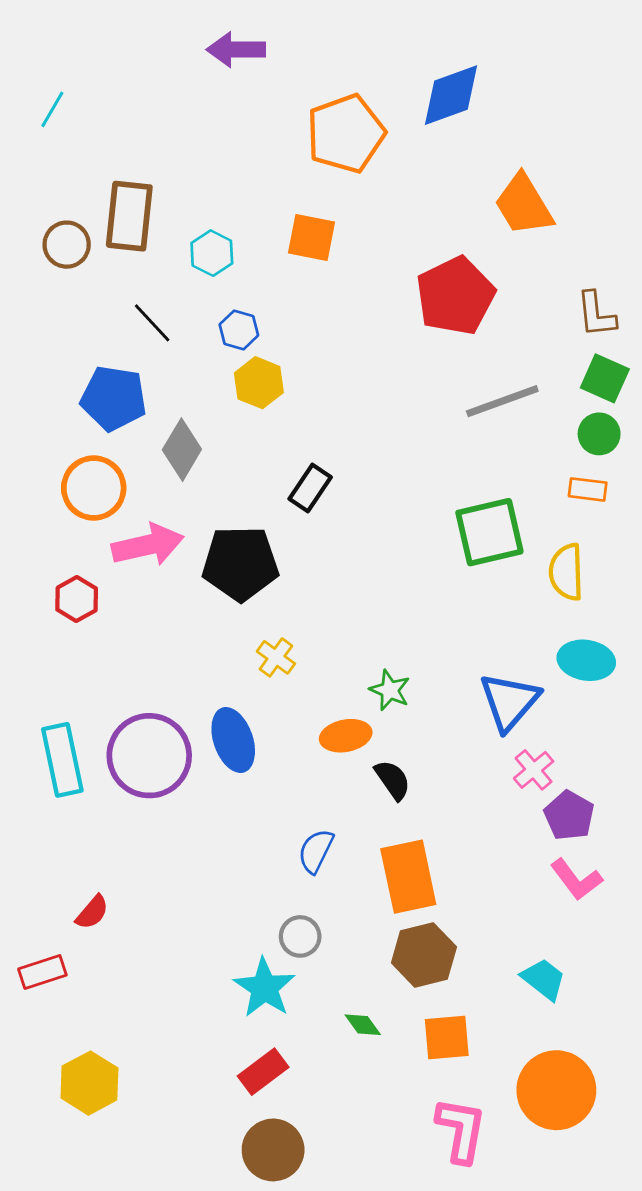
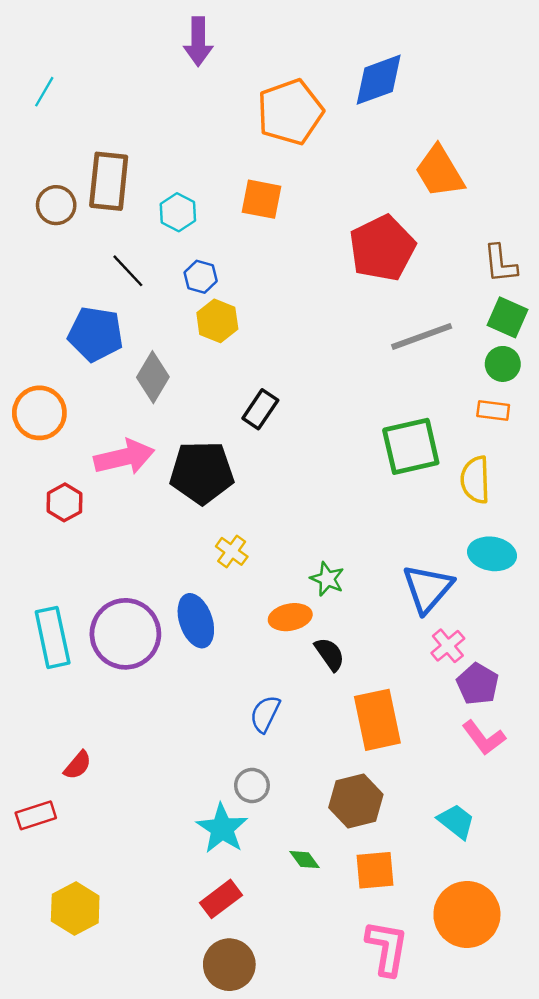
purple arrow: (236, 50) -> (198, 42), turned -90
orange circle: (94, 488) -> (39, 413), moved
orange rectangle: (408, 877) -> (377, 720), moved

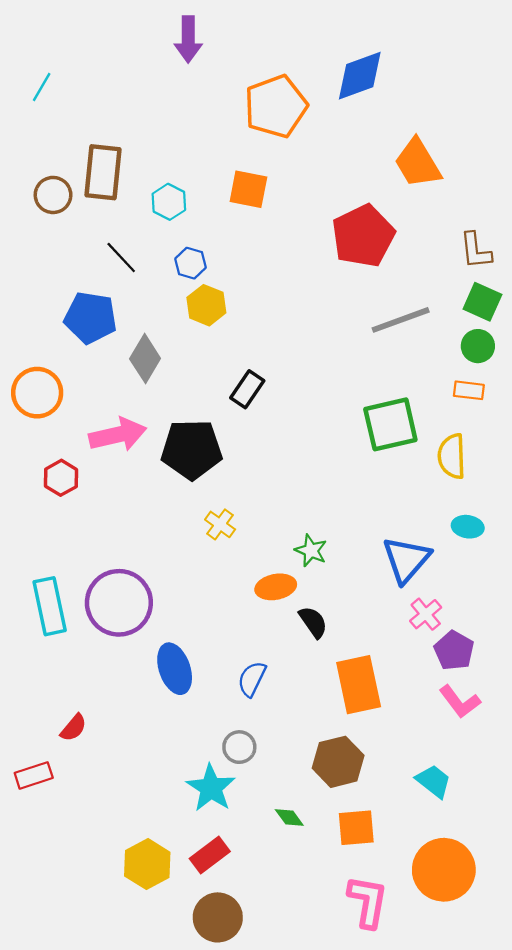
cyan ellipse: (492, 554) -> (468, 527), size x0.7
blue ellipse: (196, 621) -> (175, 669), moved
yellow hexagon: (75, 909) -> (147, 864), moved

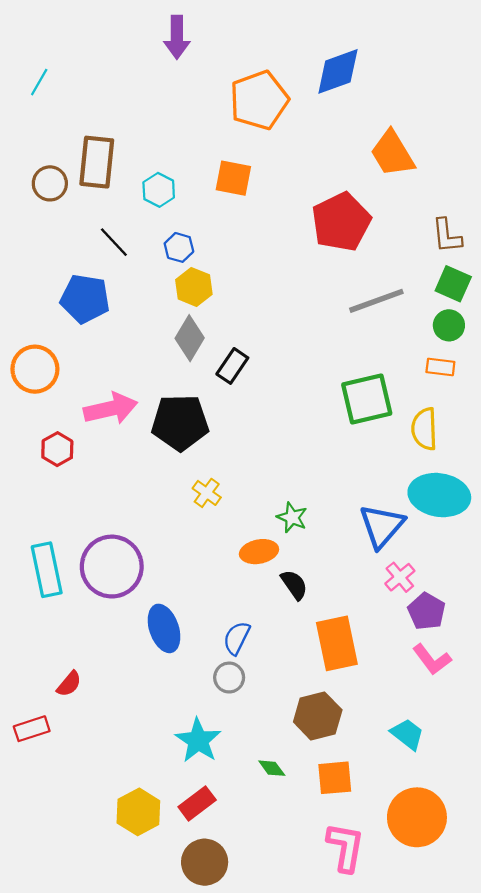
gray diamond: (145, 359) -> (190, 338), moved
cyan ellipse: (468, 527) -> (439, 495), size x2.0
gray circle: (239, 747) -> (229, 678), moved

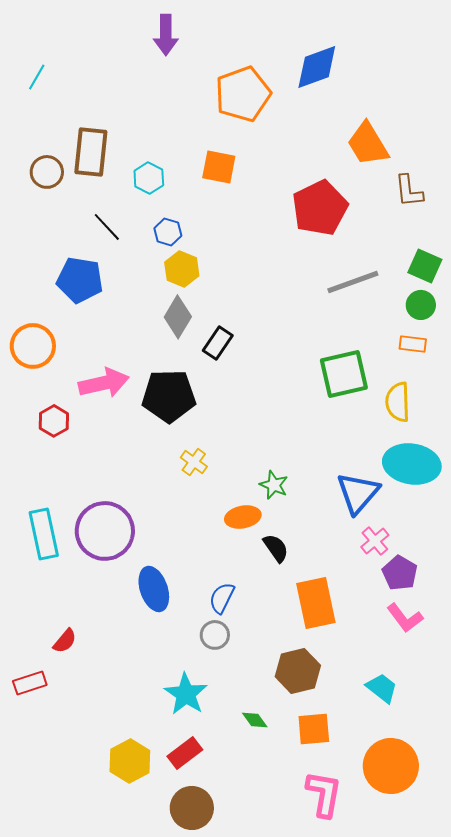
brown L-shape: (447, 236) -> (409, 191), moved

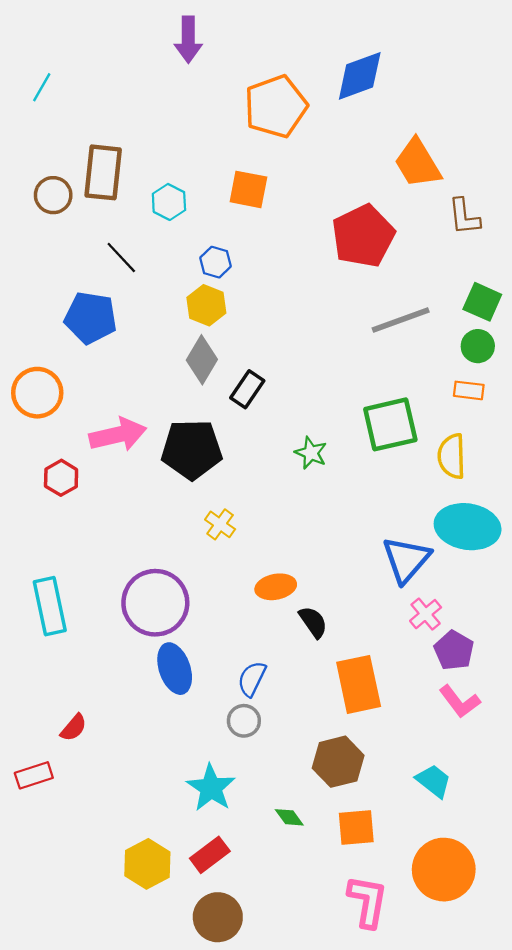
blue hexagon: (168, 232) -> (216, 262), moved
green star: (274, 485) -> (311, 453), moved
purple circle: (105, 531) -> (155, 603), moved

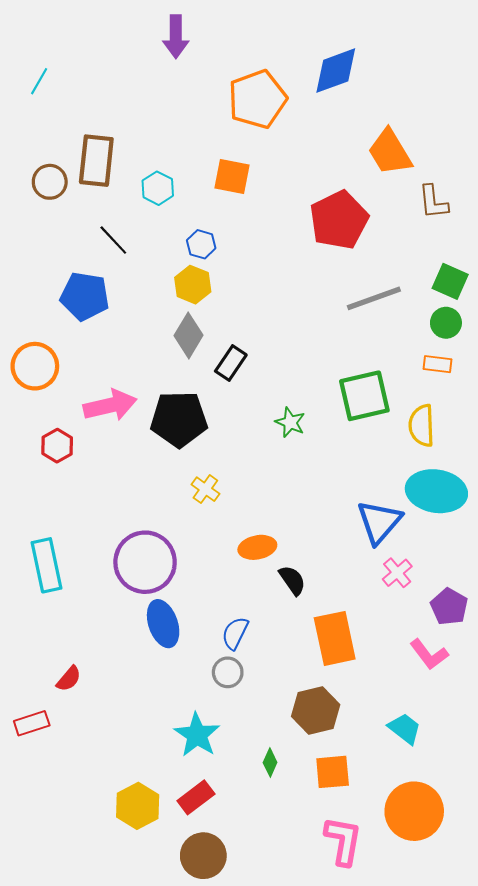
purple pentagon: (454, 650) -> (449, 607), moved
green diamond: (289, 817) -> (270, 762), turned 60

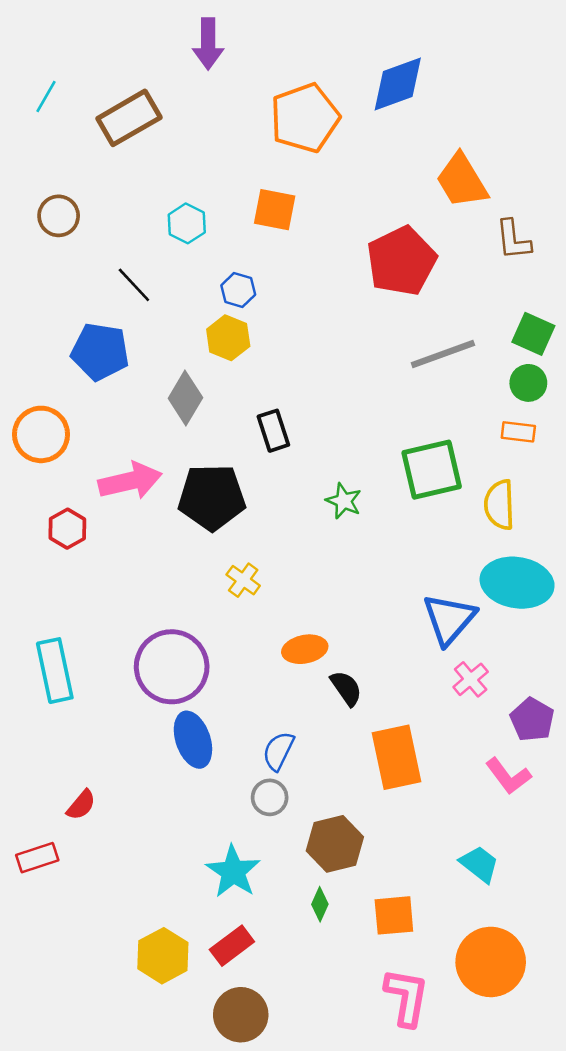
brown rectangle: (96, 161) -> (129, 118), moved, turned 54
gray diamond: (188, 335) -> (185, 398), moved
black rectangle: (231, 363) -> (273, 431), turned -52
brown hexagon: (316, 711) -> (335, 844), moved

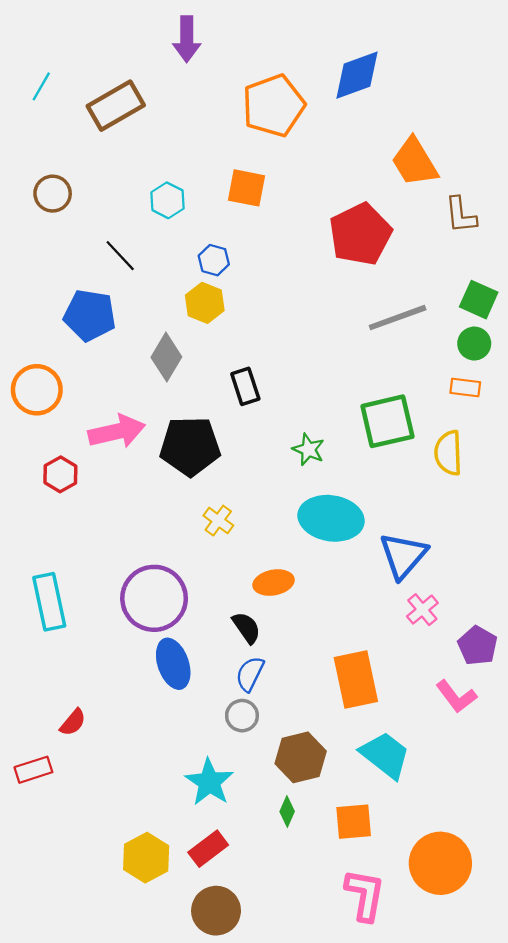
cyan ellipse: (517, 583) -> (331, 518), moved
black semicircle: (346, 688) -> (246, 628), moved
cyan trapezoid: (479, 864) -> (385, 755), moved, size x1.4

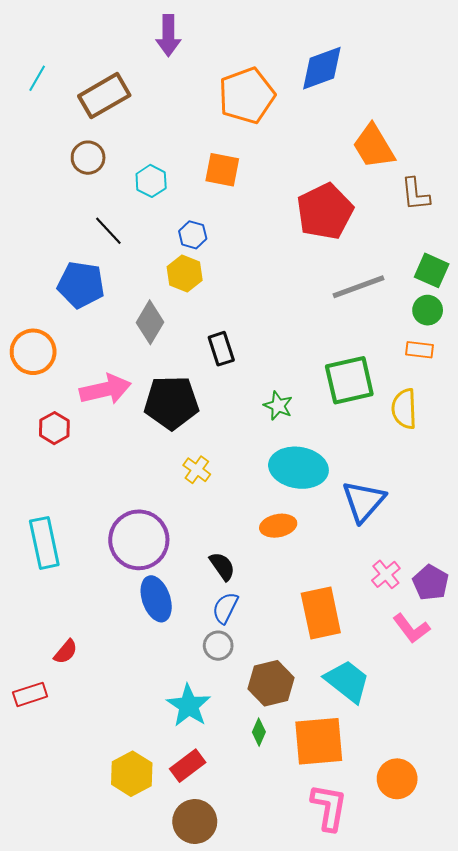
brown circle: (53, 194) -> (88, 158), moved
orange ellipse: (274, 583) -> (278, 526), moved
pink cross: (422, 610) -> (386, 574), moved
orange square: (354, 822) -> (319, 741), size x1.5
orange circle: (440, 863) -> (397, 779), size x0.7

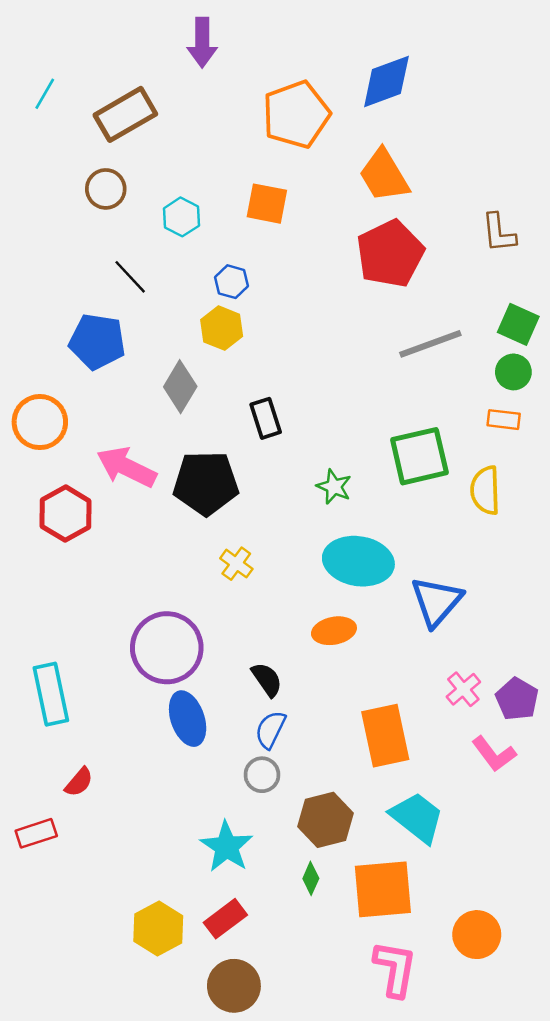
orange trapezoid: (374, 146) -> (384, 175), moved
pink arrow: (105, 389) -> (127, 467), turned -141
red hexagon: (54, 428) -> (65, 514), size x1.4
cyan rectangle: (44, 543) -> (51, 694), moved

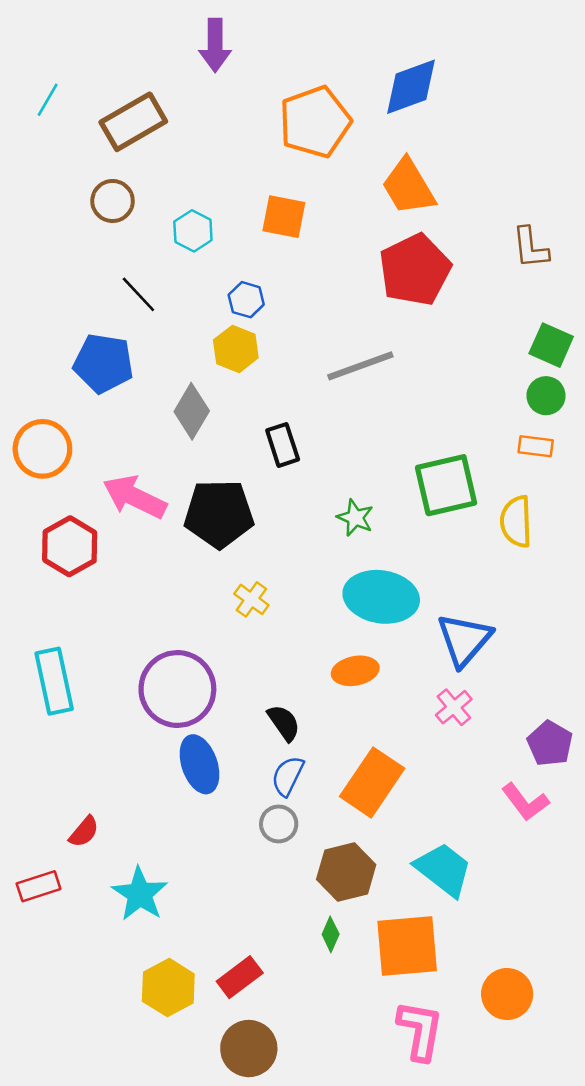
gray line: (430, 344) -> (360, 366), moved
pink cross: (463, 689) -> (454, 707), moved
cyan rectangle: (51, 694) -> (54, 681), moved
orange rectangle: (385, 736) -> (372, 782), moved, turned 46
cyan star: (227, 847) -> (140, 894), moved

